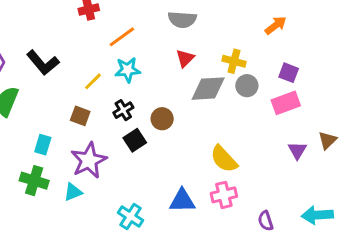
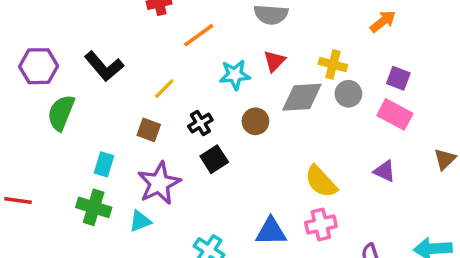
cyan star: (128, 70) -> (235, 75), moved
pink rectangle: (286, 103) -> (395, 114), turned 48
brown circle: (162, 119) -> (255, 121), moved
purple triangle: (297, 150) -> (385, 171), moved, turned -36

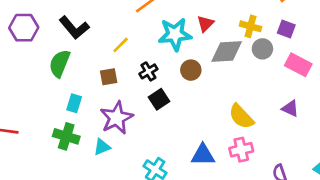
cyan star: (235, 75) -> (175, 34), size x1.4
purple square: (398, 78) -> (286, 29), moved
green semicircle: (61, 113) -> (60, 63), moved
brown square: (149, 130) -> (109, 77), turned -30

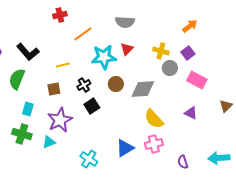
purple square: (286, 29) -> (188, 53), turned 32
yellow line: (121, 45) -> (63, 65), turned 32
gray diamond: (227, 52) -> (143, 89), moved
blue triangle: (203, 155) -> (125, 148), turned -30

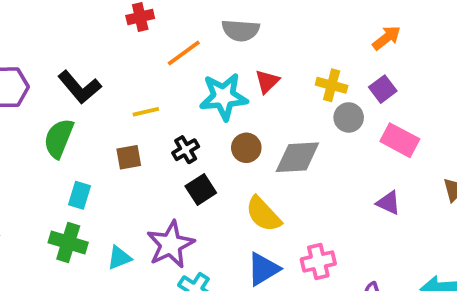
gray semicircle: (125, 22) -> (241, 30), moved
yellow semicircle: (154, 119) -> (263, 214), moved
purple star: (60, 120) -> (170, 244), moved

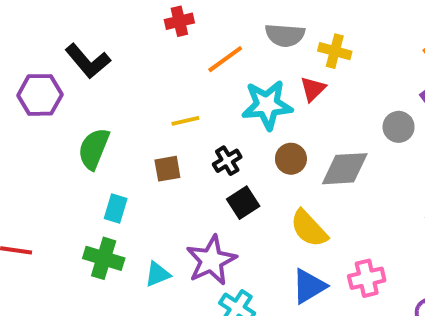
yellow cross: (332, 85) -> (335, 51), moved
black L-shape: (80, 87) -> (88, 61), moved

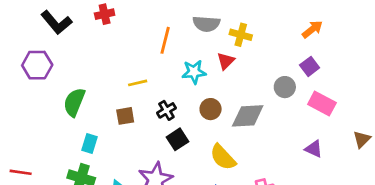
red cross: (179, 21) -> (105, 14), moved
orange line: (225, 59) -> (165, 40), turned -40
black L-shape: (88, 61) -> (56, 22), moved
cyan star: (267, 105) -> (194, 72), size x0.7

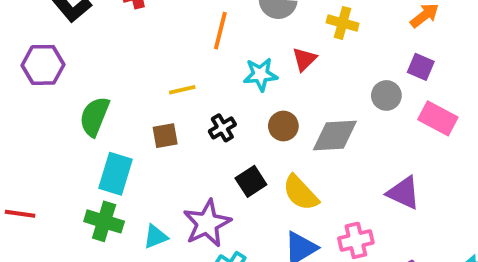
yellow cross: (241, 35) -> (343, 23), moved
purple square: (310, 66) -> (421, 67), turned -30
black square: (177, 139) -> (251, 181), moved
cyan rectangle: (89, 143) -> (115, 174), size x1.5
purple triangle: (314, 149) -> (404, 193), moved, size x1.4

